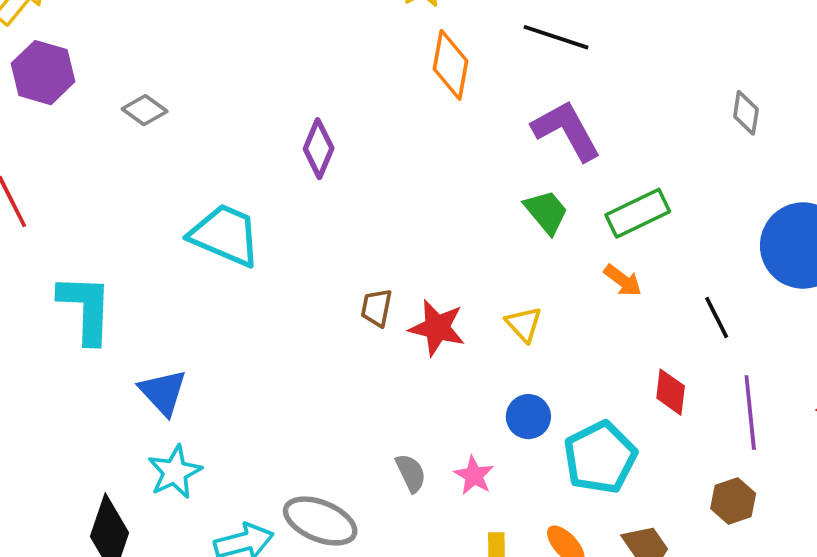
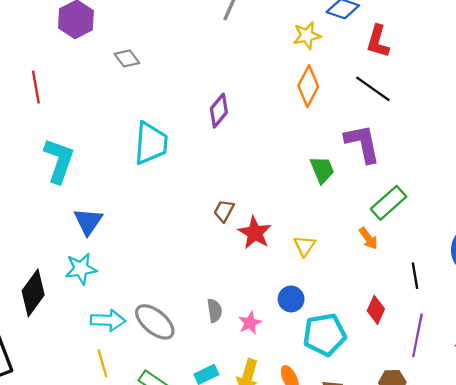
green trapezoid: (546, 212) -> (322, 170), moved
green rectangle: (638, 213) -> (389, 203), turned -33
cyan trapezoid: (225, 235) -> (151, 143), turned 54

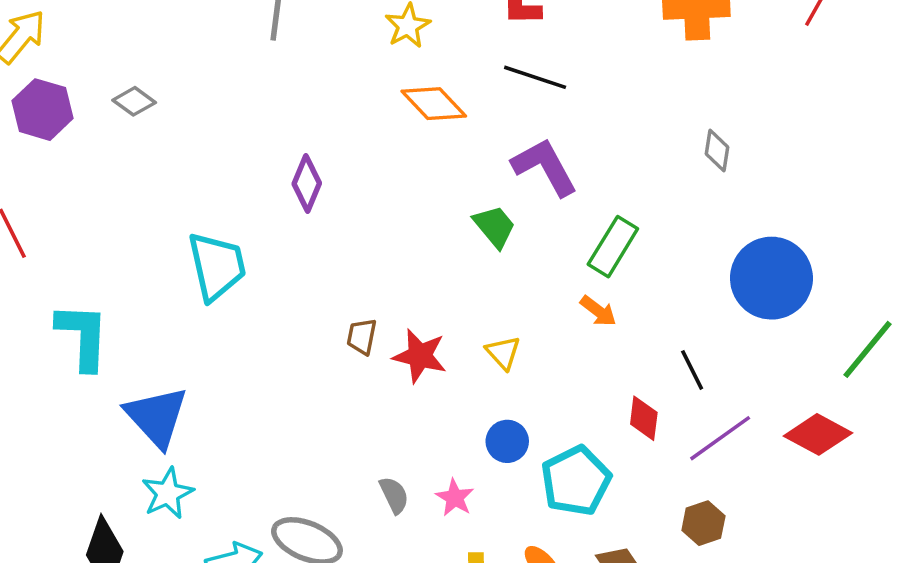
gray diamond: (127, 58) -> (134, 101), moved
orange diamond: (308, 86) -> (434, 104), turned -54
blue triangle: (88, 221) -> (157, 417), size x1.4
black line: (415, 276) -> (692, 370), moved
purple line: (417, 335) -> (720, 438), turned 60

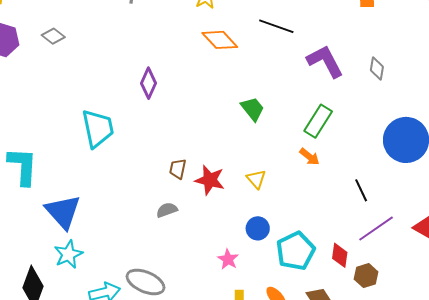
purple L-shape: (545, 167) -> (325, 61), moved
red diamond: (644, 418) -> (340, 255), moved
gray semicircle: (394, 495) -> (167, 210), moved, turned -85

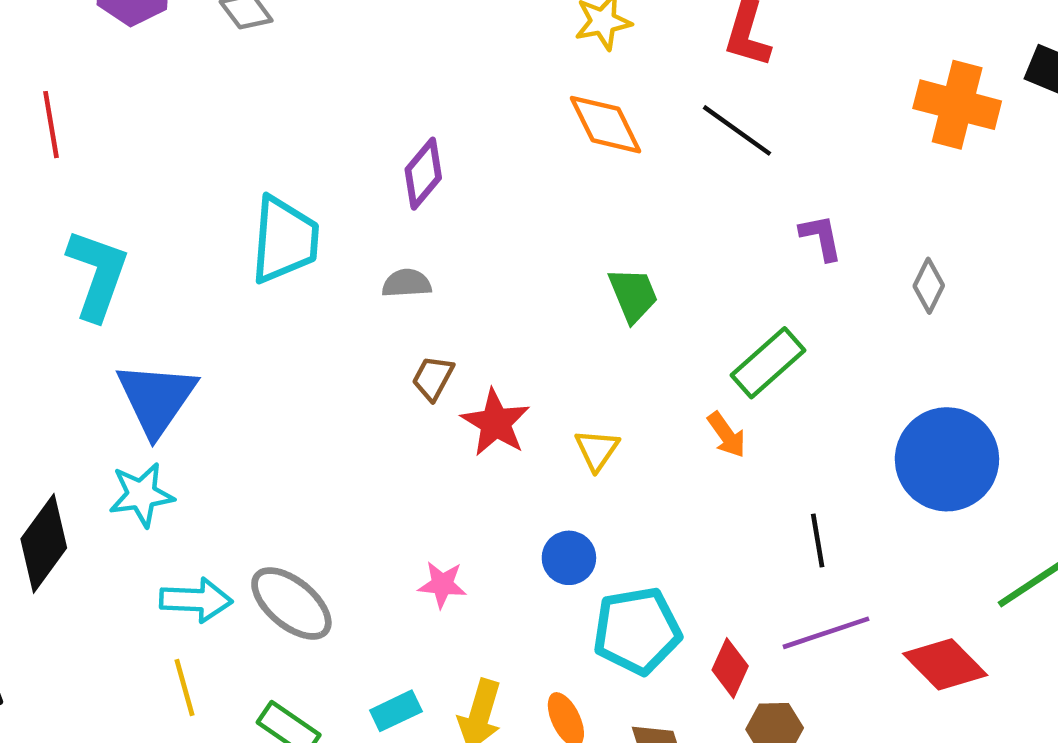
purple L-shape: (325, 61) -> (821, 237), size x0.6
gray semicircle: (167, 210) -> (407, 283), moved
pink star: (228, 259) -> (442, 585), moved, turned 30

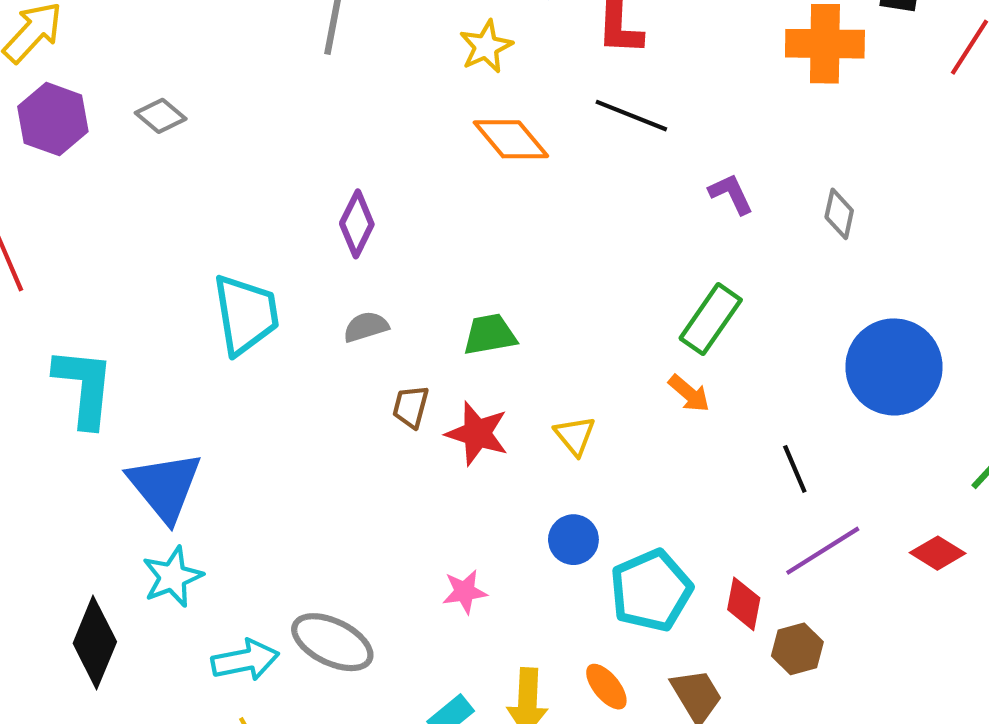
green trapezoid: (633, 295) -> (490, 335), moved, turned -64
red diamond: (945, 664) -> (938, 553), size x0.7

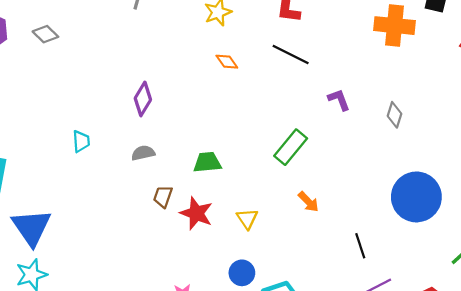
orange diamond: (511, 139) -> (227, 62), size x0.6
cyan trapezoid: (246, 314) -> (81, 141), size x0.5
green rectangle: (711, 319) -> (291, 147), moved

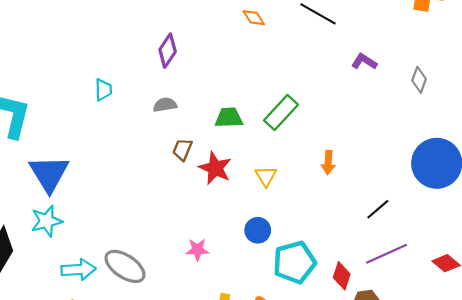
purple L-shape: (339, 100) -> (364, 62), turned -40
green rectangle: (291, 147) -> (281, 112), moved
orange arrow: (308, 202) -> (328, 162), turned 45
black line: (360, 246) -> (378, 209), turned 65

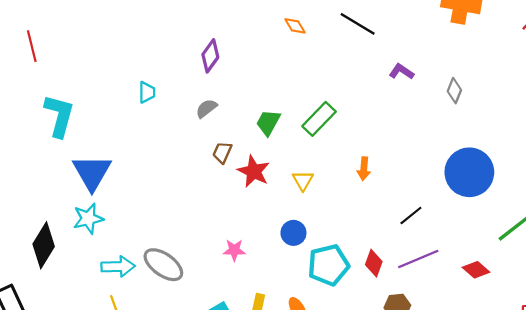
gray semicircle: (165, 105) -> (206, 108), turned -30
green trapezoid: (229, 118) -> (268, 123), turned -60
red diamond: (342, 276) -> (374, 263), moved

